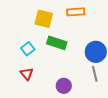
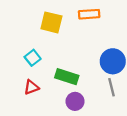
green rectangle: (57, 43) -> (67, 77), moved
red triangle: (27, 74) -> (31, 87), turned 48

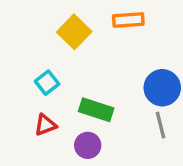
yellow square: (51, 22) -> (74, 32), turned 30
purple circle: (75, 101) -> (88, 145), moved

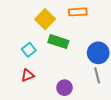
green rectangle: (96, 110) -> (58, 42), moved
purple circle: (88, 145) -> (64, 88), moved

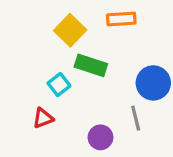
cyan square: (29, 50) -> (59, 85), moved
gray line: (97, 75) -> (136, 118), moved

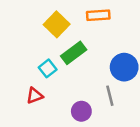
green rectangle: (91, 65) -> (74, 53), turned -55

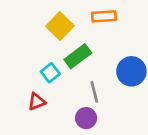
gray line: (110, 96) -> (94, 92), moved

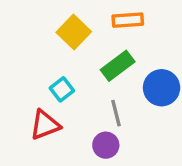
green rectangle: (78, 56) -> (118, 66), moved
red triangle: (37, 102) -> (45, 125), size x1.4

